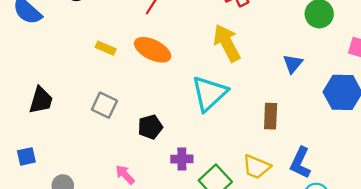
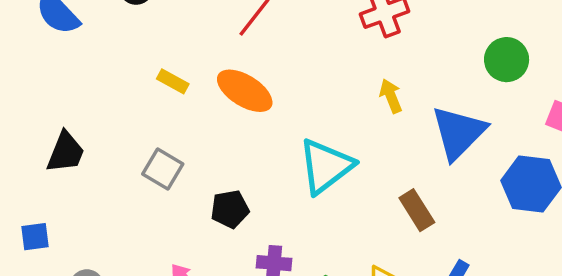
yellow arrow: (227, 43) -> (391, 96), moved, size x0.6
blue triangle: (293, 64) -> (459, 133), size x1.8
brown rectangle: (271, 116) -> (417, 210), turned -40

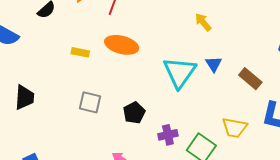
blue triangle: (459, 133) -> (214, 64), moved, size x0.5
black trapezoid: (66, 152) -> (24, 97), moved
brown rectangle: (417, 210) -> (250, 79), moved

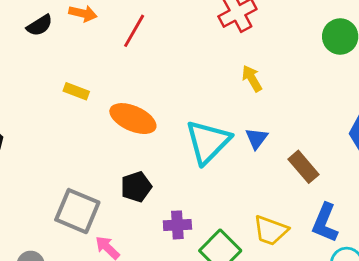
orange ellipse: (122, 45) -> (133, 119), moved
gray square: (90, 102) -> (77, 211), moved, size x1.4

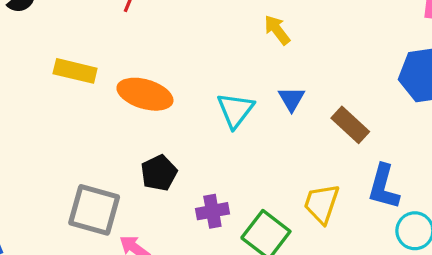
yellow rectangle: (76, 91) -> (75, 71), size x1.4
cyan triangle: (208, 142) -> (235, 110), size x0.7
yellow trapezoid: (271, 230) -> (322, 204), turned 96

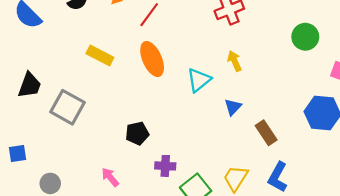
orange ellipse: (145, 94) -> (152, 59), moved, turned 36
cyan triangle: (235, 110) -> (199, 80), moved
gray square: (94, 210) -> (67, 107), moved

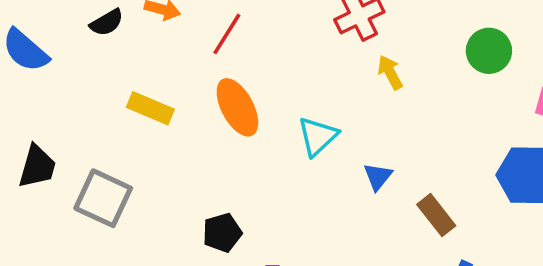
yellow arrow: (235, 61) -> (390, 72), moved

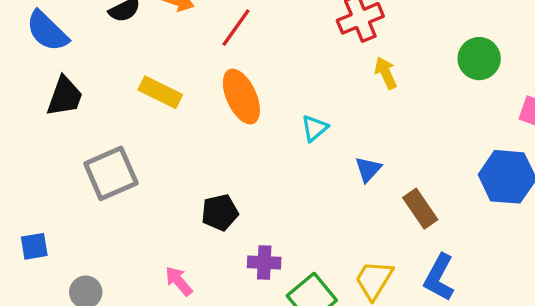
cyan triangle: (318, 136) -> (314, 128), size x0.7
black trapezoid: (37, 166) -> (65, 96), moved
gray square: (103, 198) -> (111, 173), turned 38

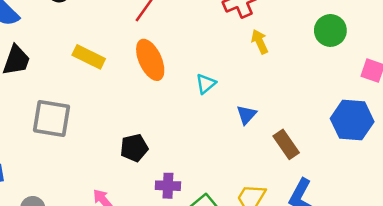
gray square: (111, 173) -> (52, 118), turned 33

